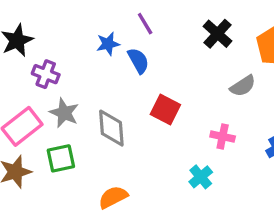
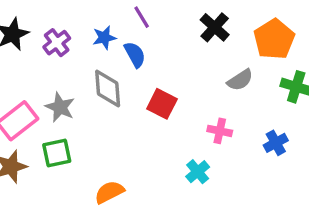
purple cross: (46, 74) -> (57, 43), moved, turned 32
gray diamond: (111, 128) -> (108, 88), moved

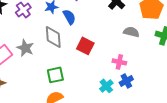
gray semicircle: (240, 80) -> (131, 32), turned -133
blue cross: (276, 143) -> (126, 81), moved
green square: (57, 153) -> (55, 75), moved

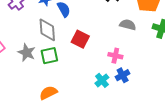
gray star: (25, 48) -> (27, 53), moved
green square: (55, 75) -> (49, 56), moved

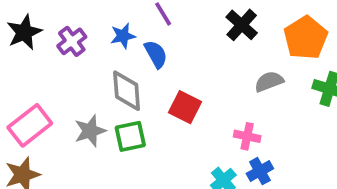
gray semicircle: (128, 25) -> (269, 82), turned -35
gray star: (27, 53) -> (90, 131), turned 30

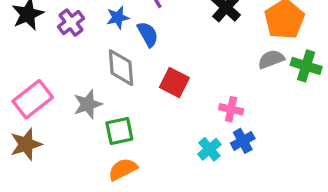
gray semicircle: (269, 82) -> (271, 59), moved
green square: (130, 136) -> (119, 131), moved

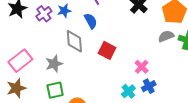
blue star: (118, 18) -> (64, 11), moved
pink cross: (231, 109) -> (142, 67), turned 32
green square: (119, 131) -> (55, 90), moved

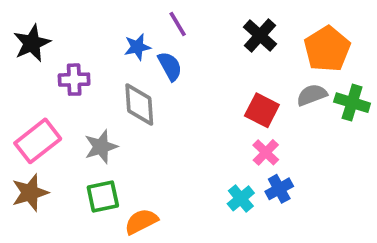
blue star: (64, 11) -> (137, 47), moved
purple cross: (44, 14) -> (74, 80), moved, turned 35
red square: (107, 50) -> (262, 110), moved

